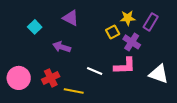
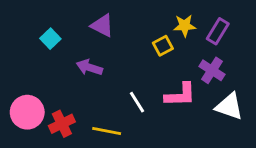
purple cross: (132, 42) -> (212, 70), moved
white line: (95, 71) -> (137, 102), turned 35
red cross: (51, 78) -> (62, 124), moved

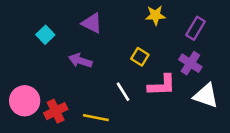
yellow star: (185, 26) -> (155, 15), moved
yellow square: (163, 46) -> (140, 57), moved, turned -30

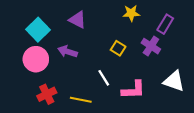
cyan square: (45, 35) -> (38, 30), size x1.5
purple cross: (190, 63) -> (151, 46), moved
pink L-shape: (162, 85) -> (133, 90), moved
pink circle: (25, 101) -> (36, 59), moved

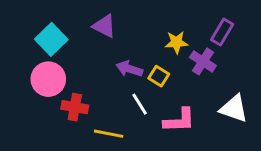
yellow star: (131, 13) -> (176, 42), moved
yellow square: (118, 48) -> (159, 76), moved
purple arrow: (68, 52) -> (129, 69), moved
red cross: (47, 94) -> (75, 107), moved, turned 36

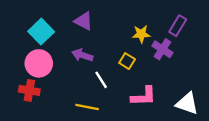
purple arrow: (129, 69) -> (82, 55), moved
white line: (140, 104) -> (101, 80), moved
red cross: (75, 107) -> (29, 90), moved
white triangle: (234, 109) -> (187, 103), moved

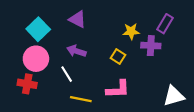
purple cross: (162, 49) -> (151, 46), turned -30
white line: (101, 80) -> (67, 74), moved
pink L-shape: (144, 96) -> (118, 89), moved
white triangle: (187, 103) -> (174, 96), turned -35

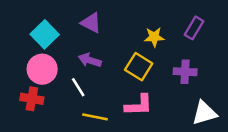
purple cross: (151, 46) -> (185, 72), moved
yellow square: (118, 57) -> (139, 67), size x1.5

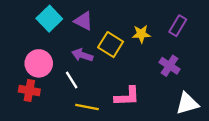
cyan square: (45, 34) -> (49, 19), moved
yellow square: (139, 67) -> (111, 45), moved
purple cross: (185, 72) -> (170, 66), turned 30

